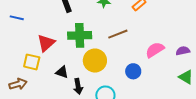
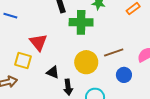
brown line: (118, 34) -> (114, 52), moved
green cross: (80, 35) -> (81, 22), moved
red triangle: (46, 43) -> (38, 42), turned -30

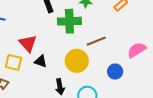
brown line: (114, 52) -> (96, 41), moved
black triangle: (53, 72) -> (41, 61), moved

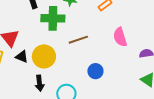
pink semicircle: (137, 50) -> (120, 37), moved, turned -78
yellow circle: (77, 61) -> (44, 56), moved

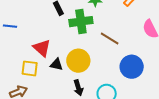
brown line: (78, 40) -> (110, 38), turned 60
blue circle: (95, 71) -> (132, 67), size x1.5

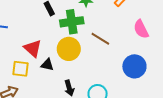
yellow circle: (78, 61) -> (69, 49), moved
blue circle: (132, 67) -> (134, 66), moved

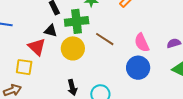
pink semicircle: (141, 29) -> (142, 43), moved
black triangle: (47, 65) -> (51, 31), moved

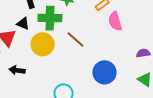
pink semicircle: (142, 43) -> (115, 21), moved
black arrow: (72, 87) -> (17, 70), moved, turned 105

